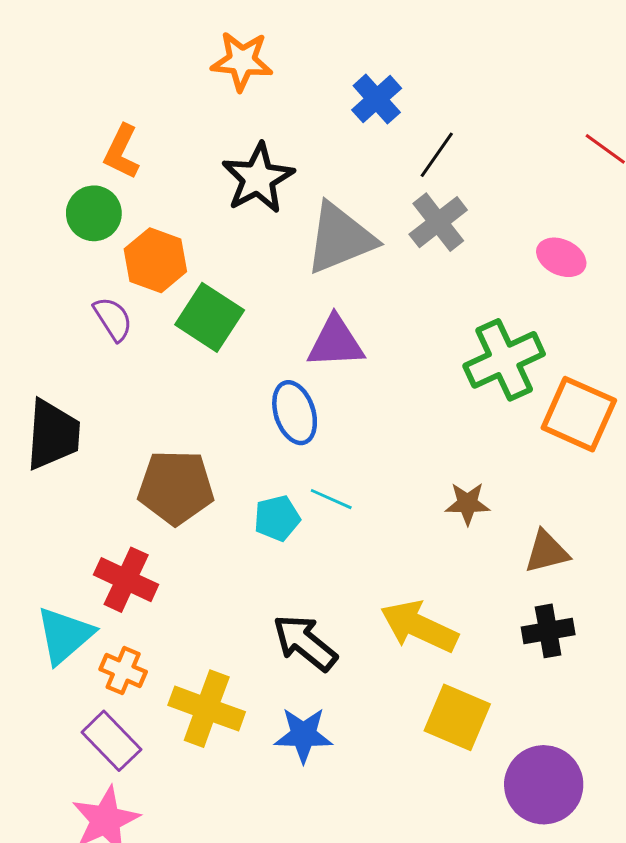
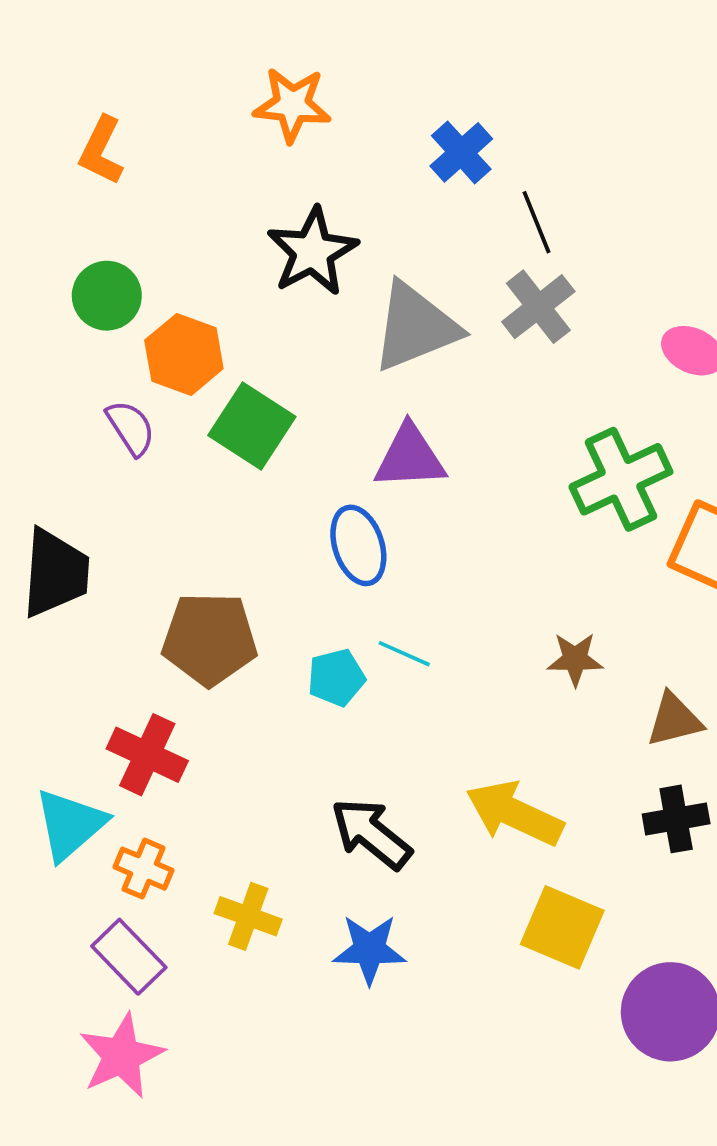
orange L-shape: (122, 152) -> (101, 151), moved
black line: (437, 155) -> (536, 222), turned -57
yellow cross: (207, 709) -> (248, 916), size x0.7

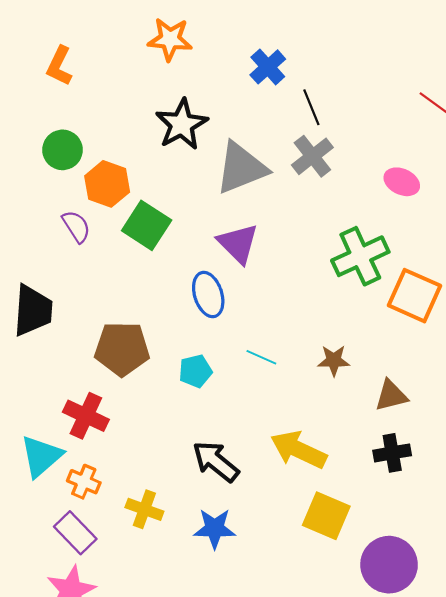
purple triangle: (410, 457) -> (238, 243), turned 48
cyan line: (404, 654) -> (261, 357), moved

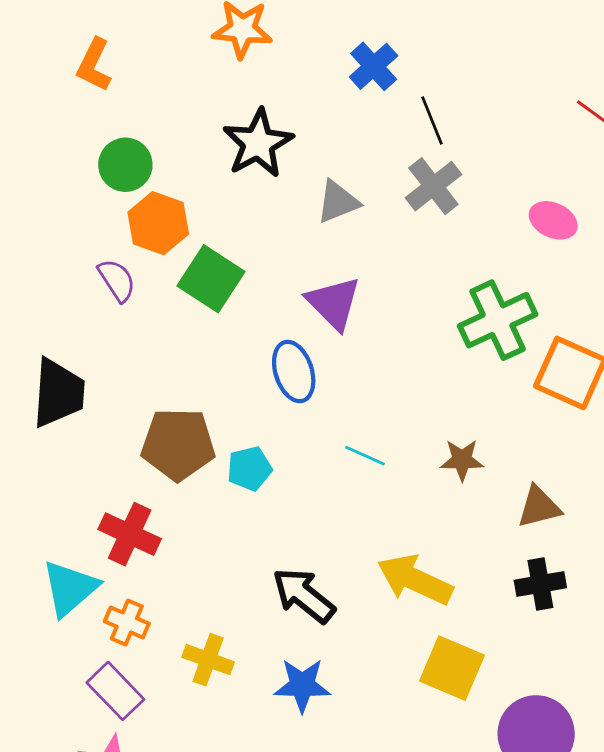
green circle: (63, 150) -> (125, 165), moved
gray triangle: (241, 168) -> (338, 202), size x0.6
cyan pentagon: (195, 371) -> (249, 468), moved

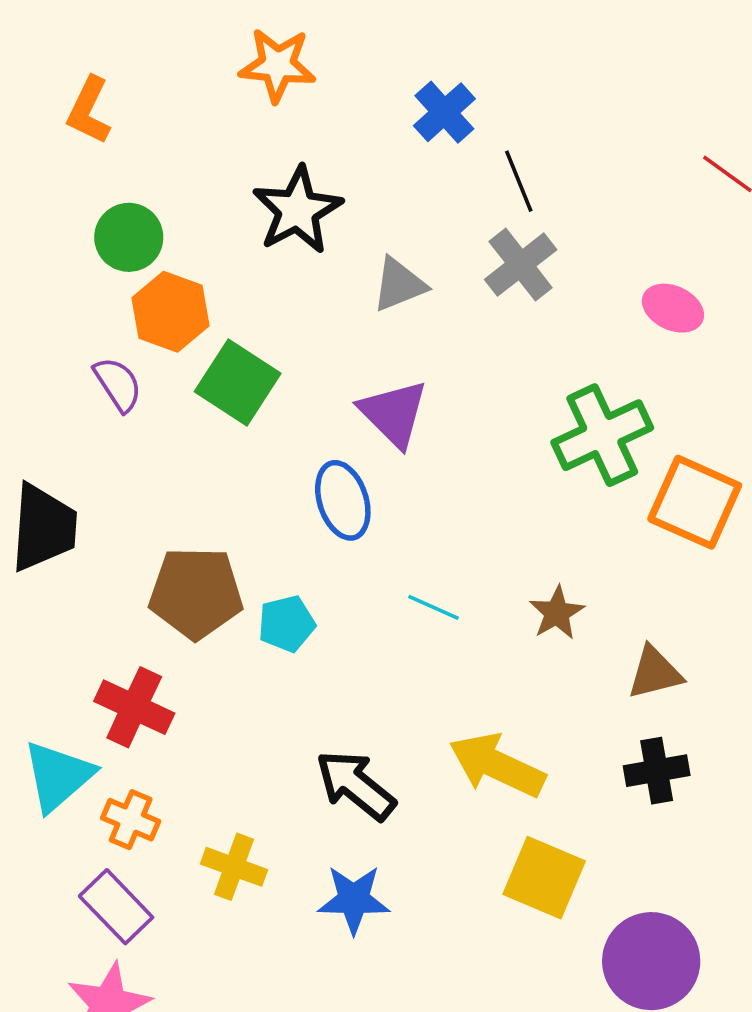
brown star: (462, 460) -> (557, 613), turned -30

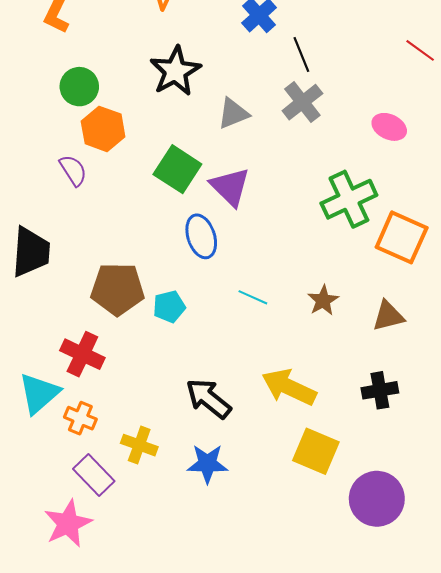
green square: (238, 382) -> (177, 169), moved
brown triangle: (655, 673) -> (388, 316), moved
purple rectangle: (116, 907) -> (94, 475), moved

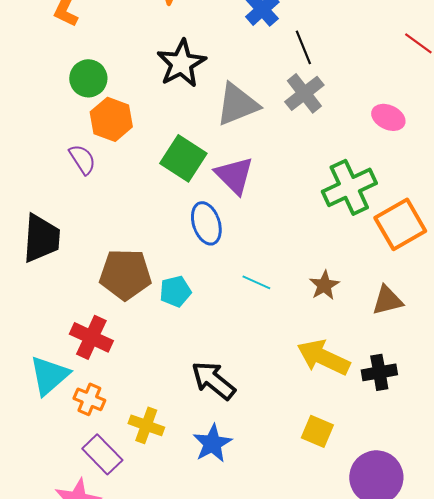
gray triangle: (233, 113) -> (237, 104), size x1.4
orange square: (402, 237) -> (400, 224), turned 36
yellow arrow: (289, 387) -> (323, 357), moved
yellow square: (316, 451) -> (317, 431), size x0.7
blue star: (207, 464) -> (212, 443), turned -30

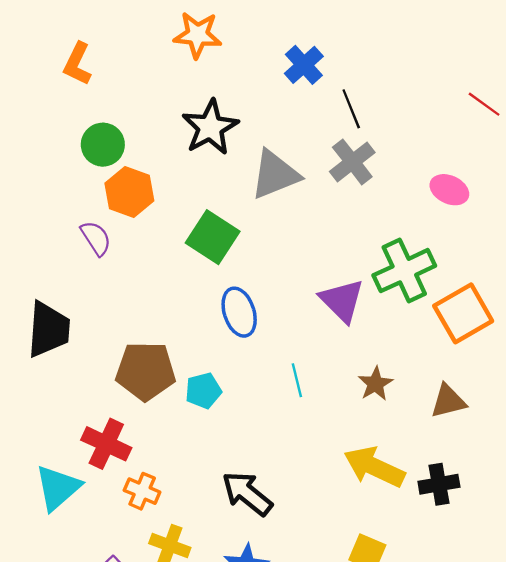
purple triangle: (234, 175) -> (342, 301), moved
cyan line: (256, 282) -> (297, 380), turned 52
orange cross: (89, 399) -> (142, 491), moved

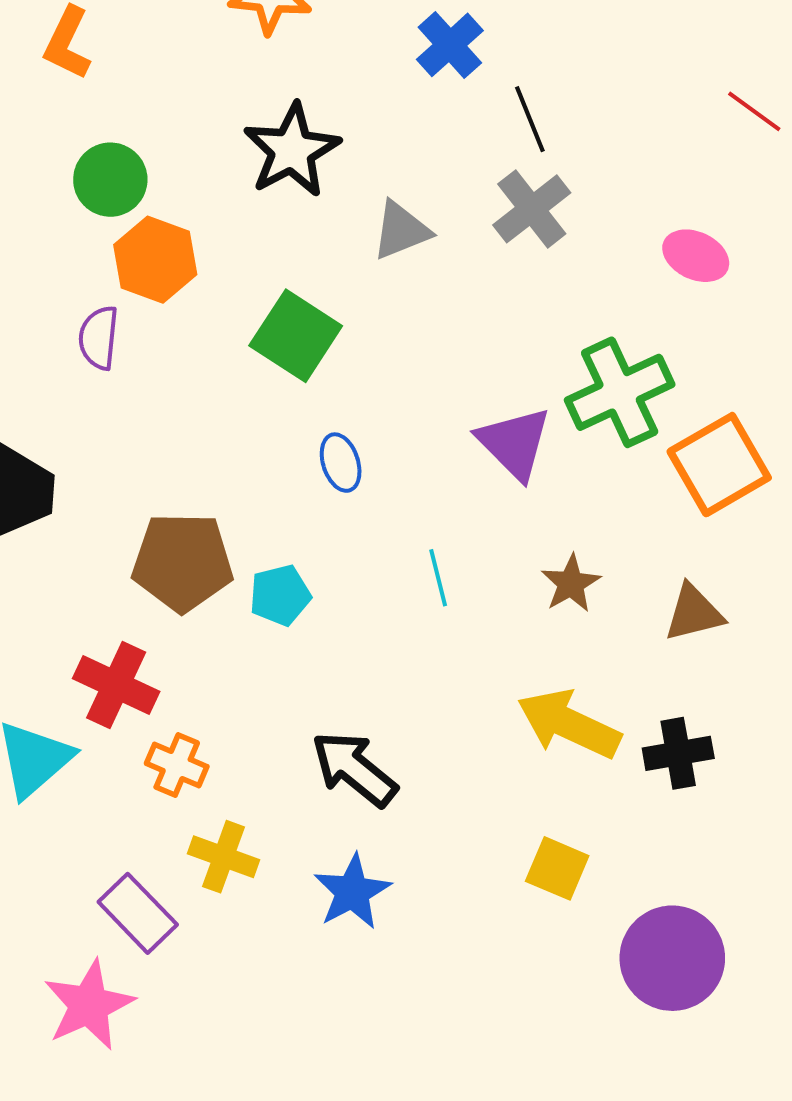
gray triangle: (275, 175) -> (401, 230), size x0.7
purple semicircle: (96, 238) -> (99, 338), turned -141
blue ellipse: (239, 312) -> (341, 463), size x0.7

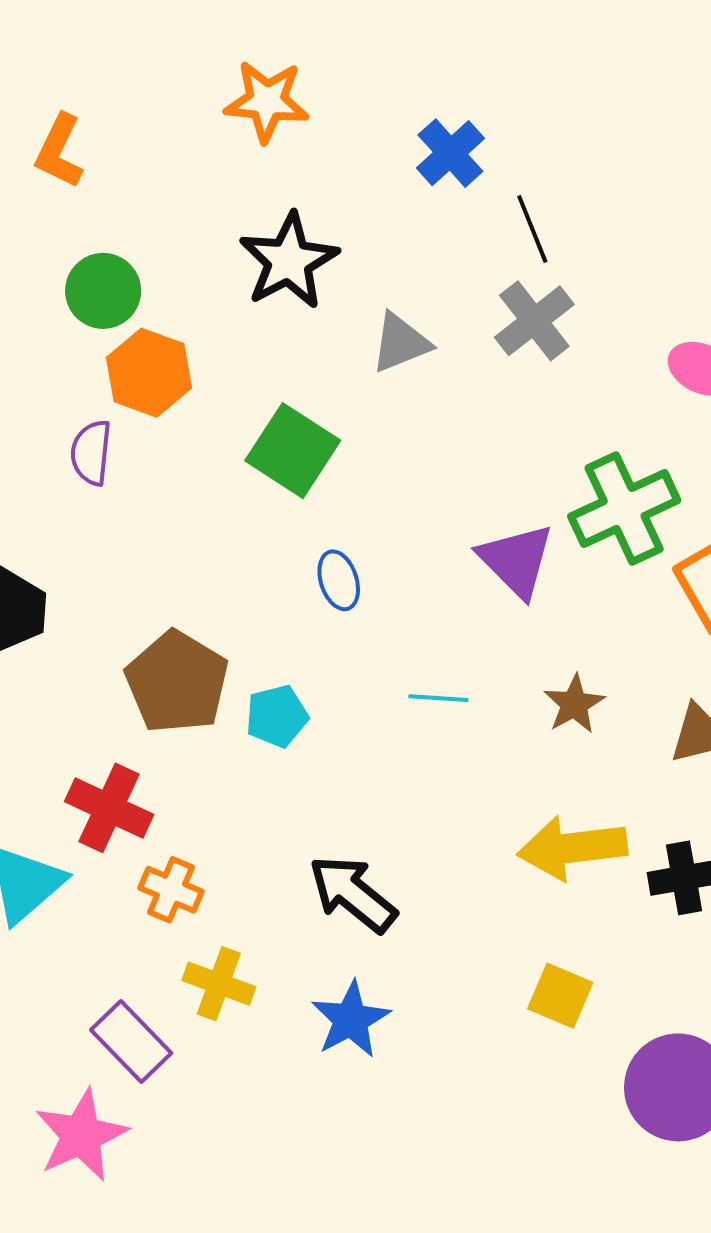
brown pentagon: (183, 562) -> (177, 682), turned 30
cyan line: (438, 578) -> (438, 698), turned -72
yellow arrow: (569, 724) -> (572, 848), turned -32

